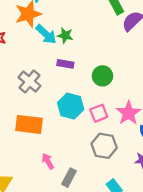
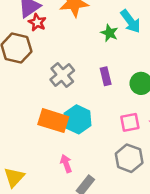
cyan arrow: (46, 34) -> (131, 21), moved
purple rectangle: (65, 64) -> (106, 76), moved, turned 56
cyan hexagon: (71, 106) -> (78, 119), moved

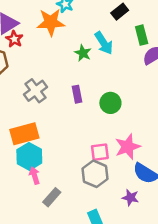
cyan hexagon: (78, 119) -> (29, 156), moved
orange rectangle: (53, 121) -> (24, 134), turned -36
pink square: (130, 122) -> (100, 152), moved

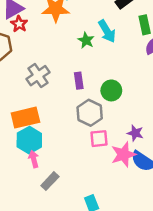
pink star: (128, 147) -> (123, 155), moved
gray hexagon: (95, 174) -> (90, 113), moved
purple star: (130, 198) -> (135, 133), moved

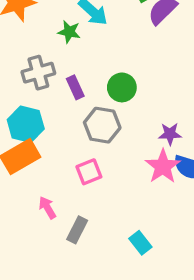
gray cross: (38, 76) -> (38, 73), moved, turned 35
pink square: (99, 139) -> (89, 172), moved
cyan hexagon: (29, 140) -> (26, 124), moved

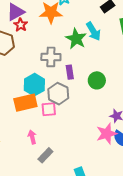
green star: (69, 32) -> (76, 39), size x1.5
gray hexagon: (102, 125) -> (58, 94), moved
pink square: (89, 172) -> (49, 109), moved

